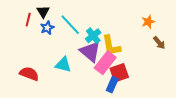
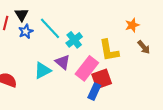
yellow L-shape: (111, 46) -> (109, 50), moved
purple triangle: (90, 52) -> (63, 62), moved, size x0.7
cyan triangle: (63, 65) -> (43, 70), turned -42

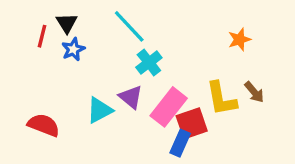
cyan line: (50, 28) -> (129, 26), moved
brown arrow: (144, 47) -> (254, 92), moved
yellow L-shape: (109, 50) -> (221, 99), moved

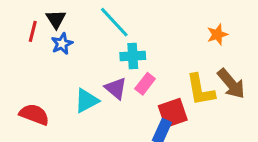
cyan cross: (149, 63) -> (133, 56), turned 35
brown arrow: (254, 92) -> (231, 84), size x1.5
pink rectangle: (169, 107) -> (145, 84), moved, size x0.6

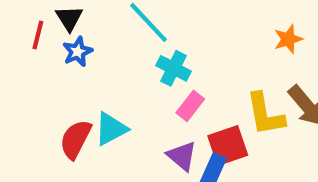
cyan cross: (133, 56) -> (173, 68), turned 30
purple triangle: (116, 88) -> (182, 156), moved
red semicircle: (34, 114) -> (75, 139), moved, turned -84

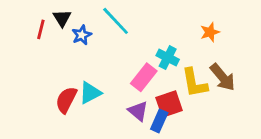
blue star: (78, 52) -> (82, 35), moved
cyan cross: (173, 68) -> (168, 58), moved
pink rectangle: (190, 106) -> (144, 77), size x1.4

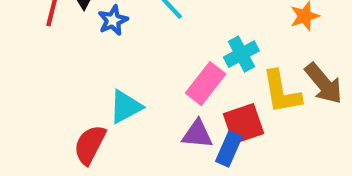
cyan cross: (168, 58) -> (241, 54), turned 35
red semicircle: (66, 100) -> (90, 145), moved
purple triangle: (138, 111) -> (197, 134), turned -35

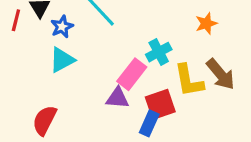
cyan triangle: (126, 107) -> (62, 60), moved
purple triangle: (197, 134) -> (117, 98), moved

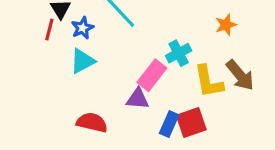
red line: (16, 20) -> (49, 30), moved
red square: (160, 104) -> (191, 122), moved
red semicircle: (44, 120) -> (92, 122), moved, turned 76

